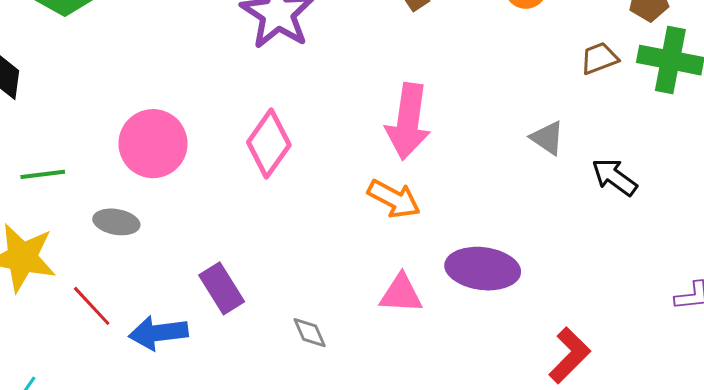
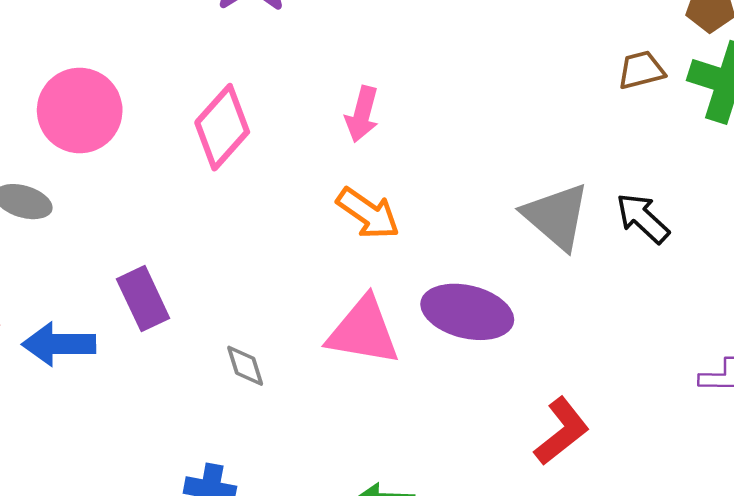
pink arrow: (408, 121) -> (362, 114), moved, size x0.6
gray triangle: (547, 138) -> (556, 216), moved, size x1.6
pink triangle: (401, 294) -> (363, 331), size x1.4

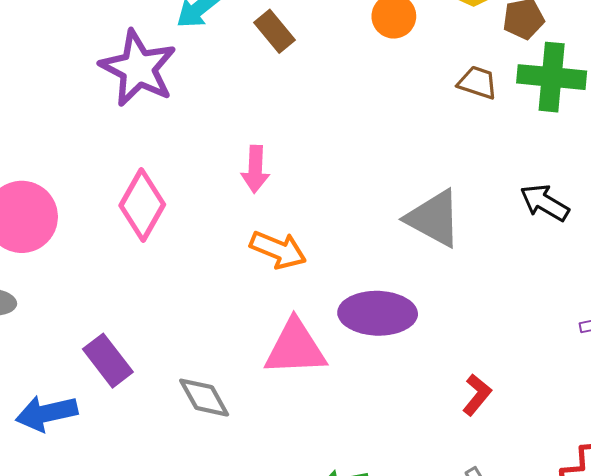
brown trapezoid: (641, 70) -> (478, 83), turned 45
black arrow: (643, 218) -> (545, 203), moved
gray diamond: (245, 366) -> (204, 398), size x1.4
red L-shape: (562, 431) -> (477, 395), size x0.7

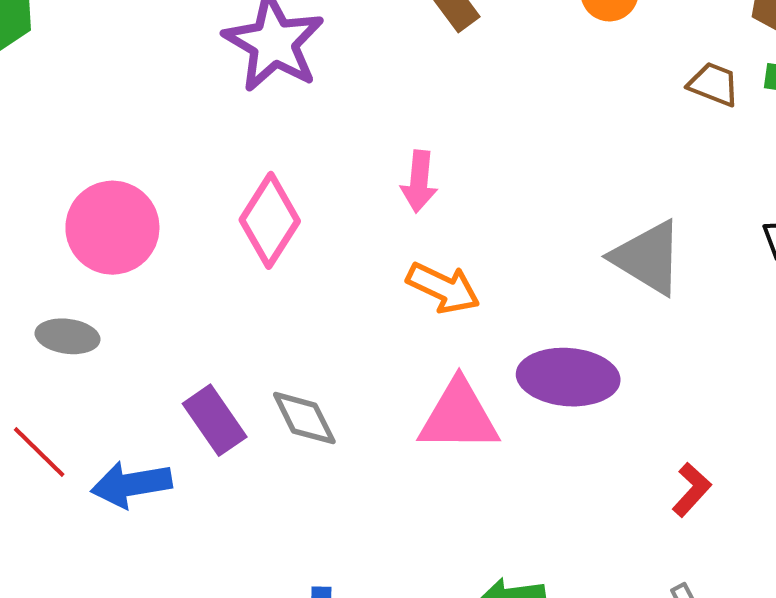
gray diamond: (204, 398) -> (304, 418), moved

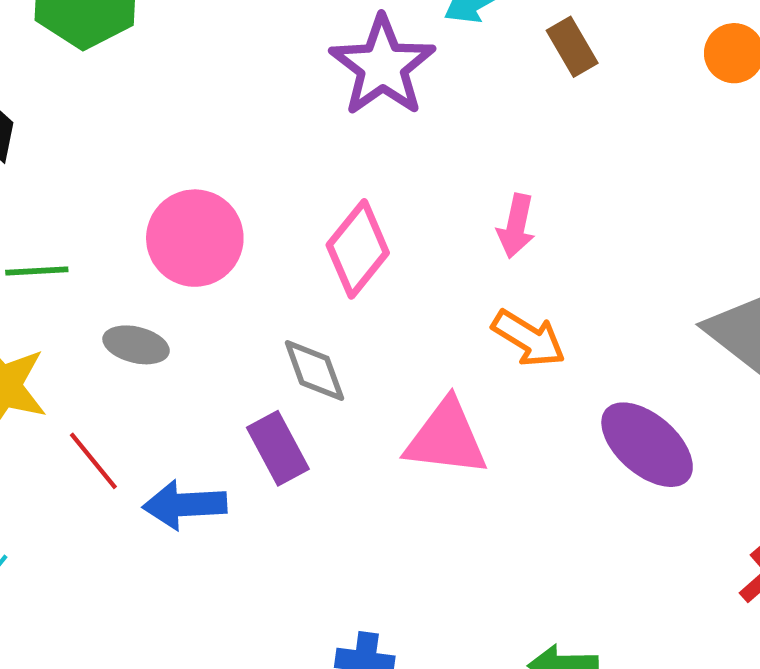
purple ellipse: (568, 377) -> (647, 445), turned 30
pink triangle: (459, 416) -> (446, 438), moved
gray diamond: (304, 418) -> (314, 370), moved

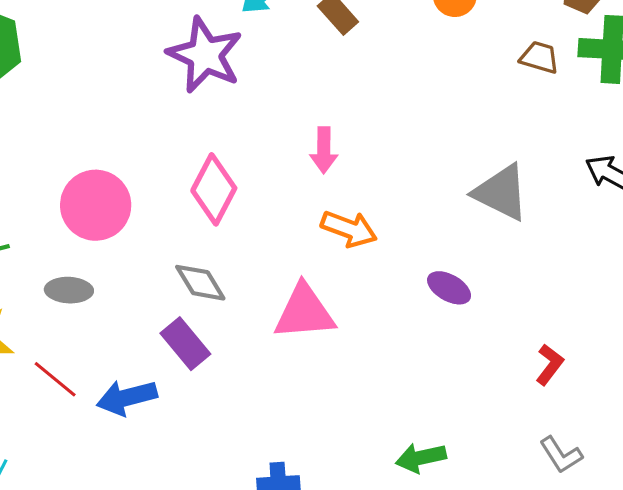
purple ellipse: (647, 445) -> (449, 288), size x0.6

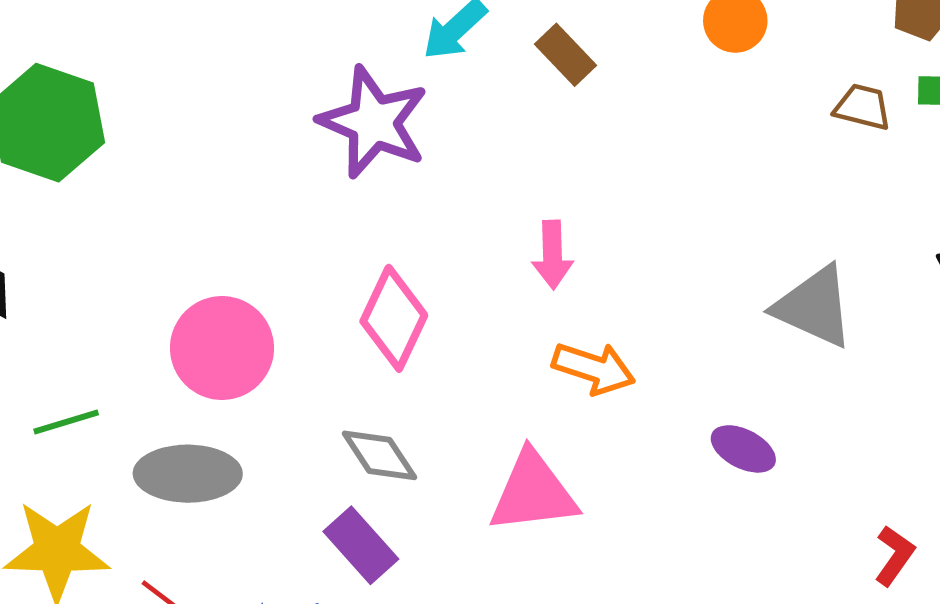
gray ellipse: (69, 290) -> (188, 474), size x1.5

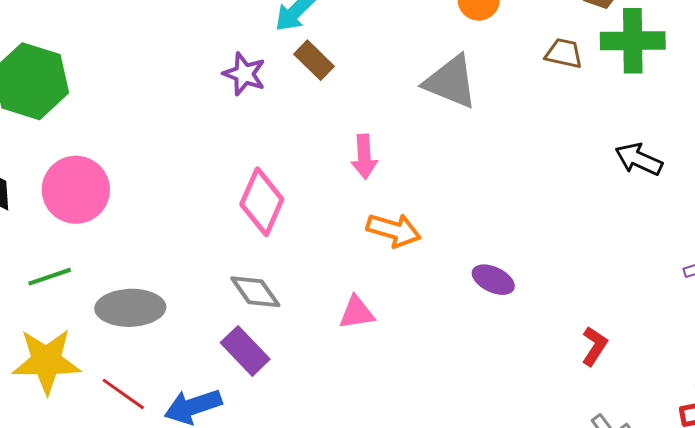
brown rectangle: (565, 55) -> (314, 60), moved
purple star: (374, 122) -> (244, 74), size x0.6
gray triangle: (814, 307) -> (451, 82), moved
pink circle: (222, 348) -> (76, 190), moved
pink triangle: (533, 492) -> (357, 313), size x0.6

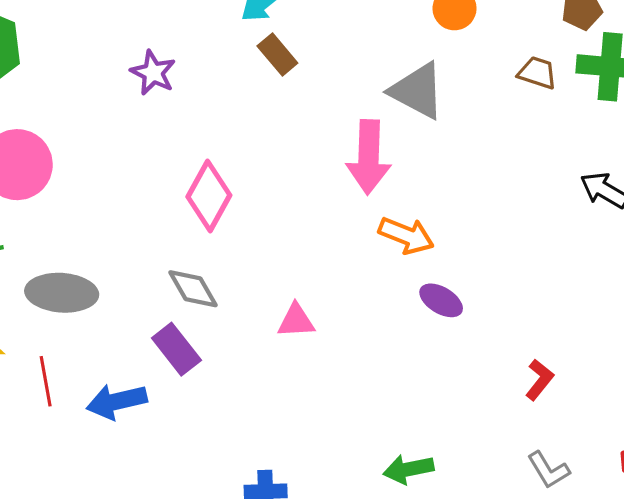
purple star: (244, 74) -> (153, 73), moved
pink arrow: (364, 157) -> (369, 157), moved, size x1.6
orange arrow: (394, 230) -> (406, 235), moved
red line: (123, 394) -> (46, 381), turned 39

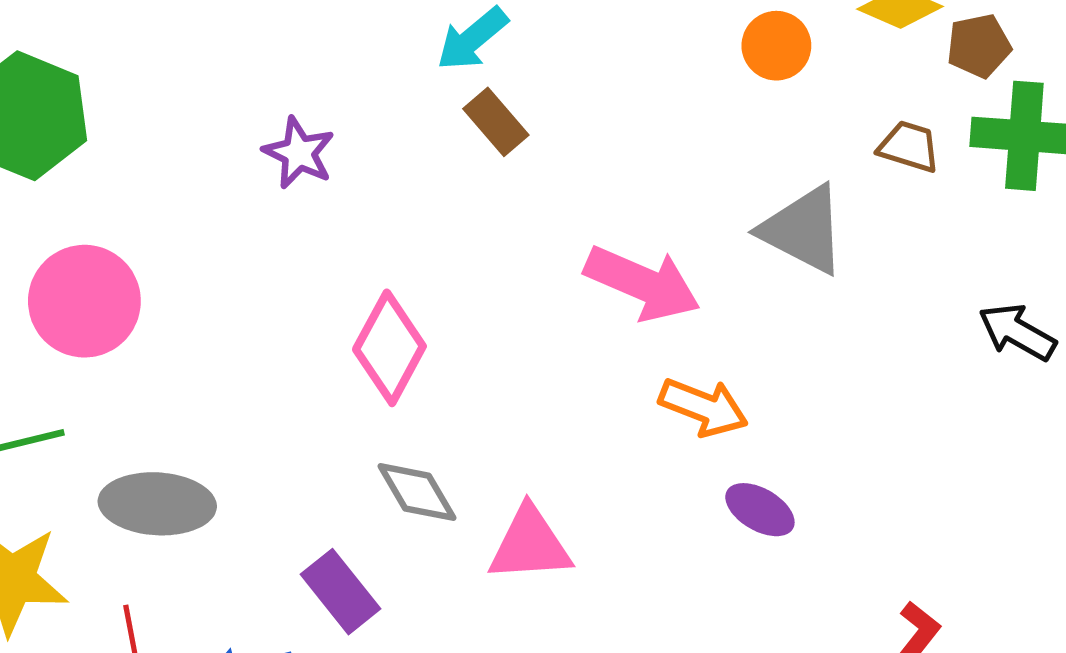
gray triangle: (417, 91) -> (803, 230), moved
pink arrow: (369, 157) -> (642, 283), turned -68
gray diamond: (193, 289) -> (417, 492), moved
pink triangle: (296, 321) -> (530, 544), size x1.4

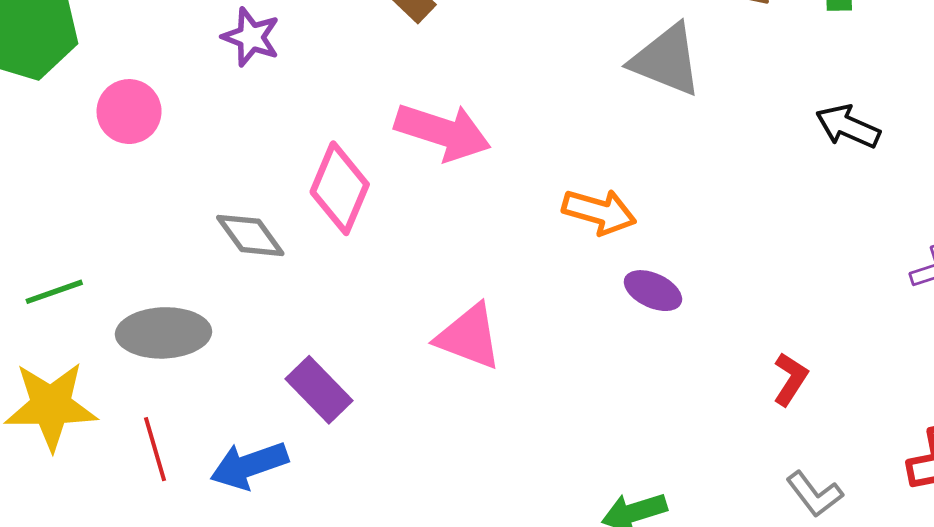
pink arrow: (642, 283) -> (443, 132), moved
pink circle: (84, 301) -> (129, 112), moved, size x0.7
gray diamond: (417, 492) -> (250, 235), moved
pink triangle: (530, 544) -> (469, 337), turned 30

